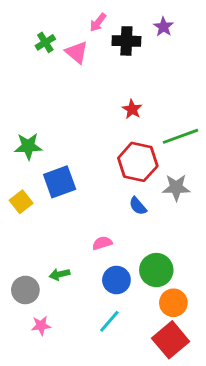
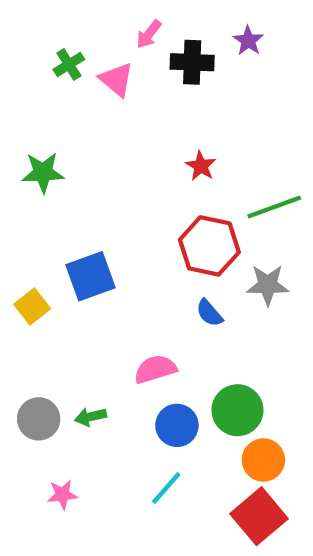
green star: (28, 146) -> (43, 172), moved
pink semicircle: (102, 243) -> (155, 369), size x1.4
gray circle: (25, 290) -> (39, 419), moved

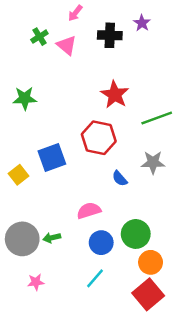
pink arrow: (149, 34) -> (75, 13), moved
red star: (201, 166) -> (115, 95), size x1.6
red hexagon: (209, 246) -> (99, 138), moved
gray circle: (39, 419) -> (22, 239), size x1.4

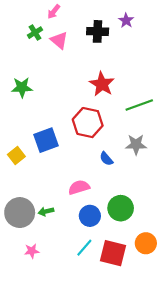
pink arrow: (75, 13) -> (54, 12), moved
orange circle: (151, 262) -> (146, 243), moved
red square: (148, 294) -> (113, 253), moved, turned -36

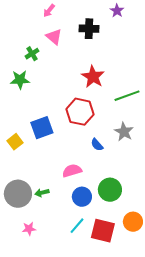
purple star: (126, 20) -> (117, 11), moved
green cross: (35, 33) -> (32, 54), moved
gray star: (136, 144) -> (124, 132), turned 30

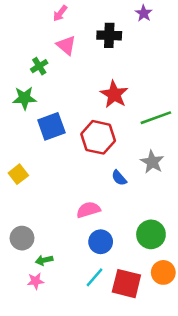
blue square: (42, 128) -> (51, 126), moved
green circle: (110, 190) -> (151, 234), moved
green arrow: (42, 193) -> (44, 260), moved
gray circle: (18, 194) -> (22, 238), size x0.7

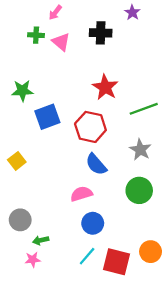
green cross: (39, 66) -> (36, 35), moved, turned 35
blue semicircle: (119, 178) -> (96, 164), moved, size x1.5
green circle: (151, 234) -> (139, 190), moved

